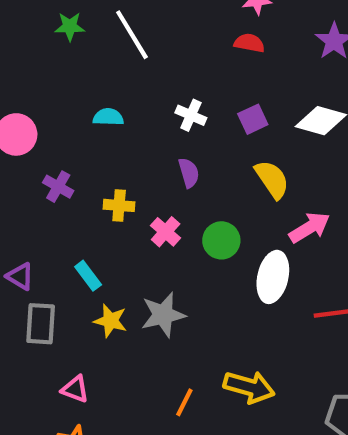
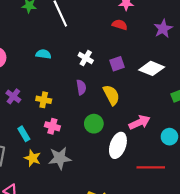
yellow semicircle: (272, 179) -> (111, 95), moved
purple cross: (58, 187) -> (13, 96), moved
pink cross: (166, 232) -> (52, 126), moved, turned -32

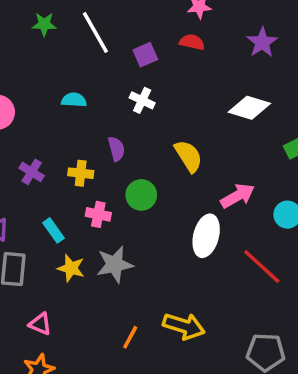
purple square: (117, 64) -> (145, 55), moved
purple semicircle: (81, 87) -> (116, 149), moved
green circle: (94, 124) -> (141, 195), moved
red line: (151, 167) -> (262, 267), turned 48

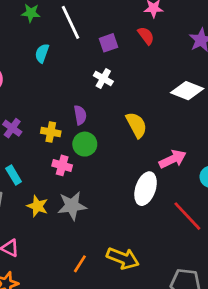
red semicircle: (192, 42) -> (146, 36), turned 36
cyan semicircle: (74, 100) -> (42, 53), moved, turned -78
green circle: (141, 195) -> (85, 144), moved
cyan rectangle: (54, 230) -> (14, 175), moved

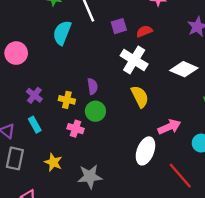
red semicircle: (146, 36) -> (144, 31), moved, turned -77
cyan semicircle: (42, 53) -> (62, 33), size x1.5
white cross: (103, 78) -> (134, 60), moved, size x1.6
cyan rectangle: (14, 175) -> (35, 125), moved
gray star: (72, 206) -> (90, 176), moved

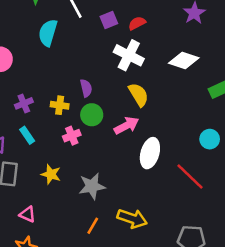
purple cross: (34, 95) -> (24, 103), turned 35
pink arrow: (169, 127) -> (126, 126), moved
pink cross: (75, 129) -> (72, 136), turned -35

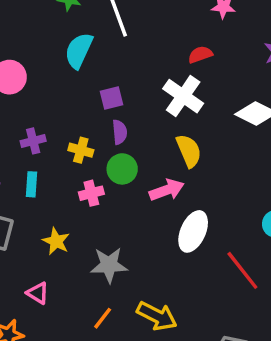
purple square: (109, 20) -> (111, 98), moved
cyan rectangle: (27, 135) -> (31, 184), turned 30
pink triangle: (27, 214) -> (38, 293), moved

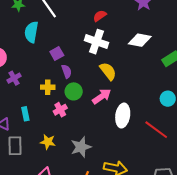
purple cross: (33, 141) -> (14, 78), moved

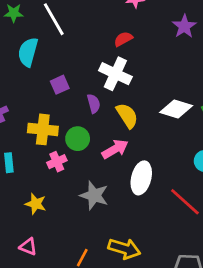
white diamond: (140, 40) -> (176, 109), moved
purple semicircle: (67, 71) -> (94, 104), moved
yellow cross: (48, 87) -> (43, 129), size x1.5
gray star: (81, 147) -> (94, 195), moved, turned 30

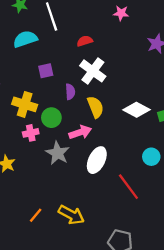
red semicircle: (123, 39) -> (85, 41), moved
cyan semicircle: (28, 52) -> (25, 39), turned 45
gray star: (94, 195) -> (58, 153), moved

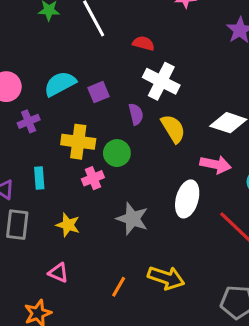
cyan semicircle: (25, 39) -> (60, 84), moved
red semicircle: (85, 41) -> (143, 43), turned 42
pink arrow: (80, 132) -> (216, 164), moved, turned 40
gray star: (58, 153) -> (132, 219), moved

